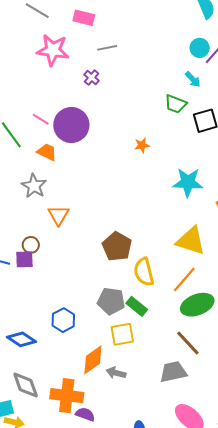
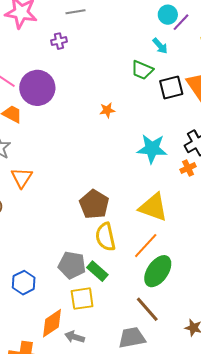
purple cross: (92, 78) -> (59, 41), turned 35
brown pentagon: (117, 246) -> (94, 204), moved
green ellipse: (197, 305) -> (158, 271), turned -36

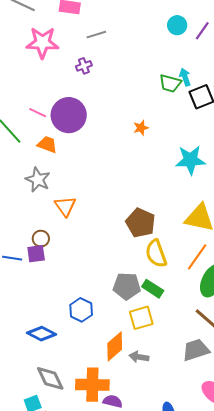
cyan circle: (168, 15) -> (177, 25), moved
cyan arrow: (160, 46) -> (185, 77), moved, turned -150

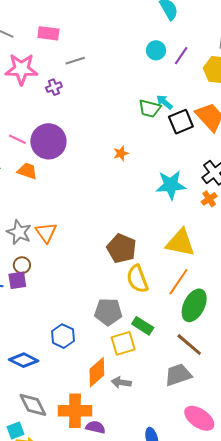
purple cross: (84, 66) -> (54, 87), moved
cyan arrow: (185, 77) -> (164, 102), turned -30
gray star: (38, 180) -> (19, 232), moved
green rectangle: (153, 289) -> (143, 326), moved

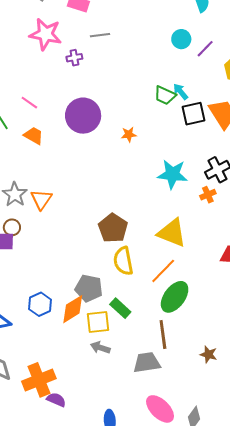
purple circle: (48, 141) -> (83, 116), moved
brown line: (189, 345) -> (163, 335), turned 32
orange diamond: (97, 372) -> (73, 309), moved
gray arrow: (121, 382) -> (100, 348), moved
orange cross: (75, 411) -> (39, 380), turned -32

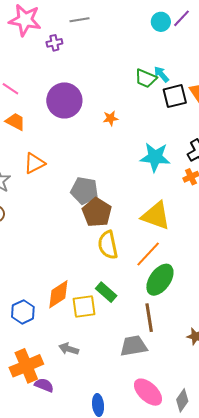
purple line: (205, 49) -> (181, 18), moved
orange triangle: (41, 199) -> (34, 163), moved, turned 30
gray pentagon: (89, 288) -> (84, 191), moved
blue hexagon: (40, 304) -> (23, 312), moved
gray arrow: (100, 348) -> (69, 349), moved

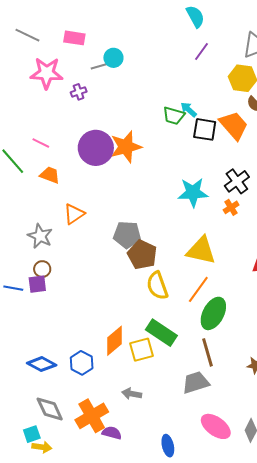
cyan circle: (161, 22) -> (113, 58), moved
black square: (175, 96) -> (205, 129), turned 30
orange star: (111, 118) -> (126, 147), moved, size x2.0
green rectangle: (106, 292) -> (161, 333), size x1.4

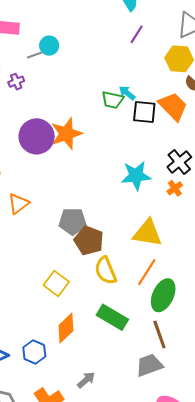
yellow square: (142, 350) -> (56, 284), moved, turned -35
gray arrow: (132, 394) -> (86, 380), turned 132

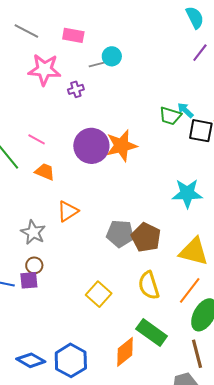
brown pentagon: (89, 241) -> (146, 237), moved
orange diamond: (66, 328) -> (125, 352), moved
blue hexagon: (34, 352) -> (71, 360), size x1.4

